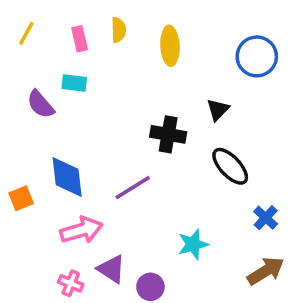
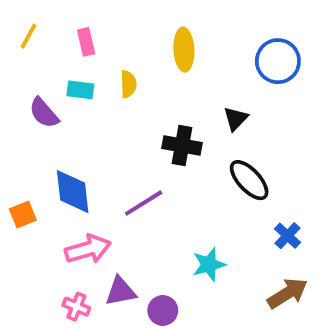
yellow semicircle: (119, 30) -> (128, 84), moved
purple triangle: (111, 269) -> (121, 291), turned -44

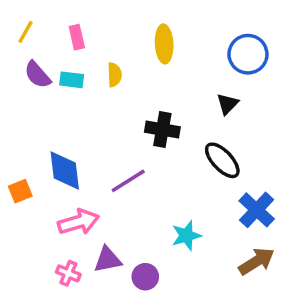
purple semicircle: (44, 113) -> (37, 75), moved
black triangle: (236, 119) -> (227, 104), moved
blue cross: (287, 236) -> (257, 210), size x1.5

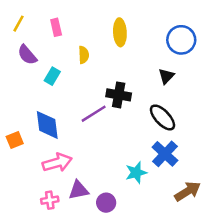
cyan rectangle: (72, 80) -> (52, 76), moved, turned -66
purple line: (128, 181) -> (94, 114), moved
blue cross: (257, 210) -> (165, 154), moved
pink cross: (68, 273) -> (50, 200), turned -30

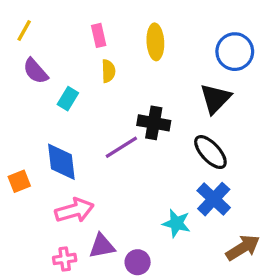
pink rectangle: (56, 27) -> (99, 35), moved
black triangle: (166, 76) -> (215, 99), size x1.5
cyan star: (136, 173) -> (176, 223), turned 30

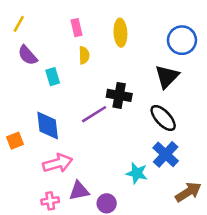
cyan rectangle: (68, 99) -> (53, 77), turned -48

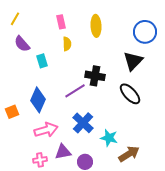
blue diamond: (48, 126) -> (38, 100), turned 30
blue cross: (166, 154) -> (83, 123), moved
brown arrow: (188, 192) -> (129, 154), moved

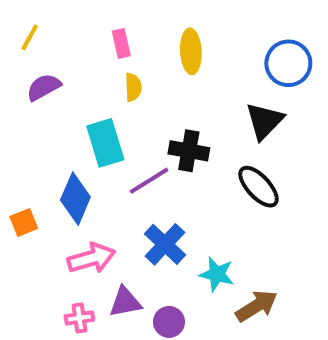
purple semicircle: (22, 44) -> (44, 87), turned 102
cyan rectangle: (42, 61) -> (105, 143), moved, size x1.6

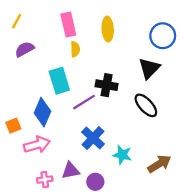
pink rectangle: (121, 43) -> (68, 24), size x1.5
pink arrow: (91, 258) -> (37, 145), moved
brown arrow: (257, 306) -> (159, 164), moved

